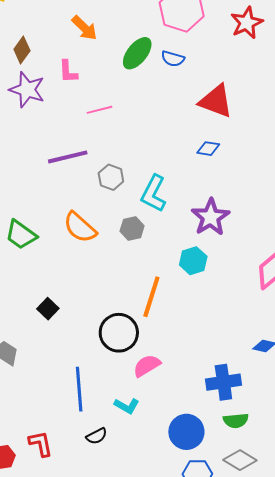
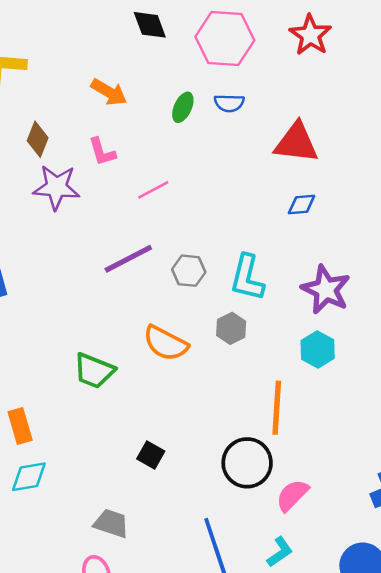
green ellipse: (137, 53) -> (183, 107), size x0.7
cyan L-shape: (127, 406) -> (280, 552), turned -50

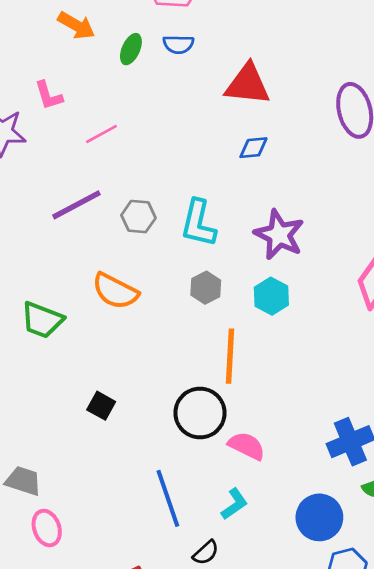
orange arrow: (109, 92) -> (76, 26), moved
gray hexagon: (231, 328) -> (206, 288), moved
pink semicircle: (292, 495) -> (247, 446), turned 72
gray trapezoid: (111, 523) -> (23, 481), moved

